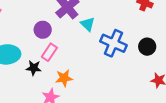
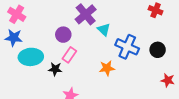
orange star: (64, 78) -> (107, 68), moved

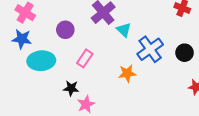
purple circle: (63, 35) -> (65, 30), moved
blue cross: (127, 47) -> (150, 49), turned 30
black star: (55, 69) -> (71, 88), moved

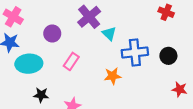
blue cross: (150, 49) -> (135, 52), turned 30
black star: (71, 88) -> (41, 95), moved

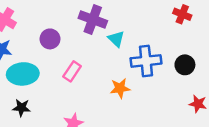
purple cross: (89, 17) -> (93, 19), turned -30
black star: (41, 95) -> (21, 108), moved

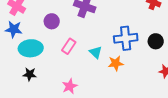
cyan triangle: (116, 39) -> (96, 52), moved
orange star: (120, 88) -> (116, 63), moved

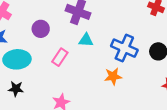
blue cross: (126, 38) -> (124, 48), turned 30
cyan triangle: (96, 52) -> (86, 40), moved, turned -40

